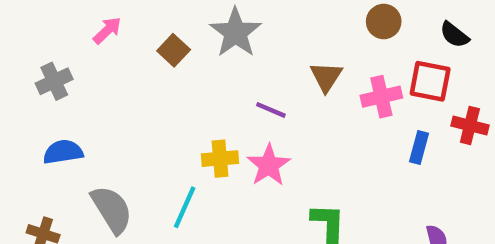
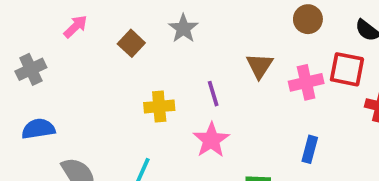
gray star: (235, 33) -> (183, 28), size x0.7
purple line: (271, 110) -> (213, 94), turned 50
blue rectangle: (419, 148) -> (310, 149), moved
yellow cross: (220, 159) -> (159, 107), moved

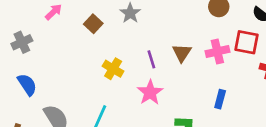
brown triangle: (260, 66) -> (182, 53), moved
yellow cross: (159, 107) -> (113, 69), turned 36
blue semicircle: (38, 129) -> (27, 85), turned 65

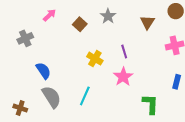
brown triangle: (182, 53) -> (147, 22), moved
blue semicircle: (27, 85) -> (43, 71), moved

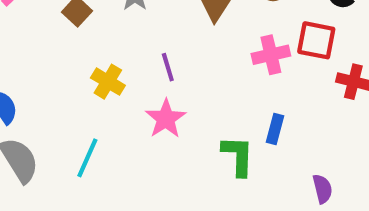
green L-shape: (150, 104) -> (238, 156), moved

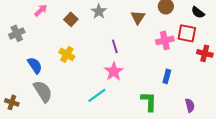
yellow cross: (108, 82) -> (67, 54), moved
green L-shape: (238, 156) -> (149, 101), moved
cyan line: (87, 158) -> (97, 95), moved, turned 30

